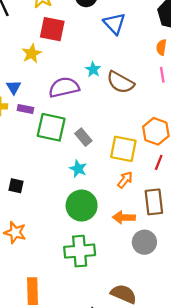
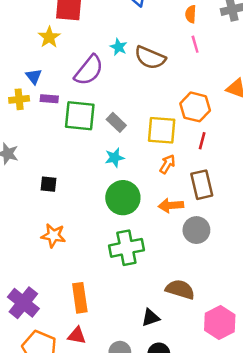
purple semicircle: (64, 87) -> (89, 70), turned 148
cyan star: (78, 169) -> (115, 158), turned -30

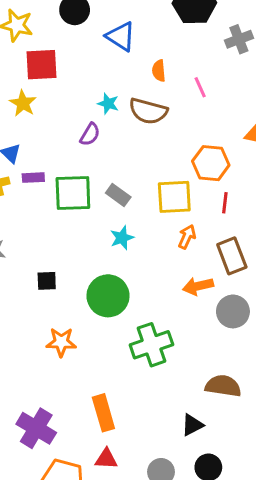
orange semicircle: (191, 14) -> (159, 71), moved
purple semicircle: (89, 70) -> (90, 134), moved, size x0.6
green circle: (123, 198) -> (108, 296), moved

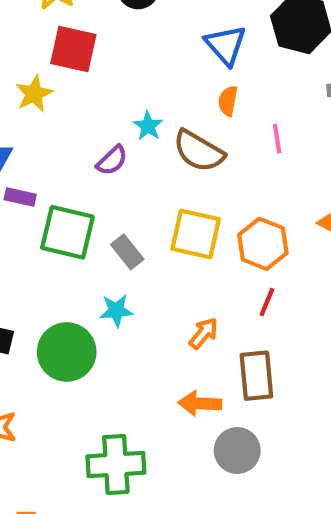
blue triangle: (121, 36) -> (226, 45), moved
yellow square: (174, 197) -> (196, 234), moved
green circle: (108, 296) -> (67, 352), moved

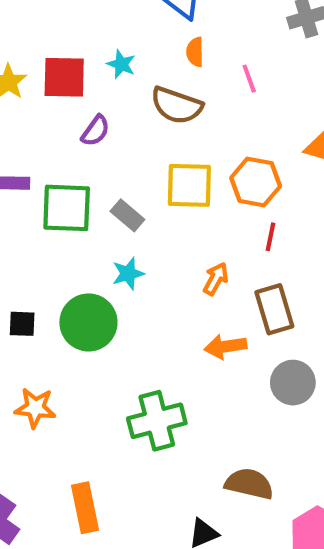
red square: (73, 49) -> (64, 77), moved
cyan star: (148, 126) -> (121, 64), moved
gray circle: (237, 451) -> (293, 383), moved

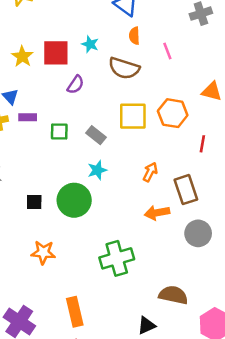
green square: (67, 208) -> (59, 132), size x0.6
red line: (270, 237) -> (202, 144), moved

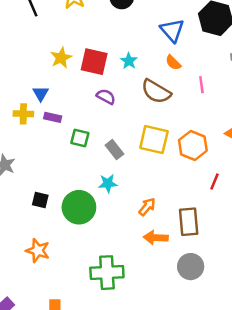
orange semicircle: (134, 36) -> (173, 63), turned -56
purple semicircle: (76, 85) -> (106, 97), turned -108
orange arrow: (150, 172) -> (147, 207), moved

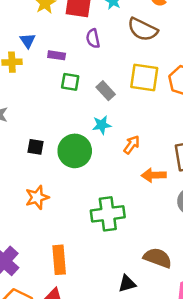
purple semicircle: (106, 97) -> (93, 38), turned -126
purple rectangle: (53, 117) -> (57, 55), moved
orange arrow: (147, 207) -> (132, 145), moved
orange star: (38, 251) -> (37, 197), turned -30

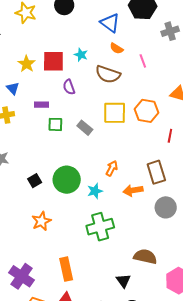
blue triangle: (28, 41) -> (13, 88), moved
cyan star: (102, 125) -> (95, 191), moved
black square: (35, 147) -> (35, 181), turned -32
black triangle: (127, 284) -> (123, 281), turned -42

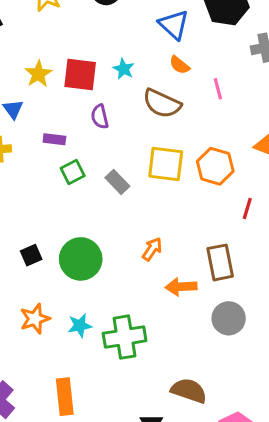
green square: (55, 124) -> (73, 172), turned -35
cyan star: (95, 191) -> (80, 326), moved

